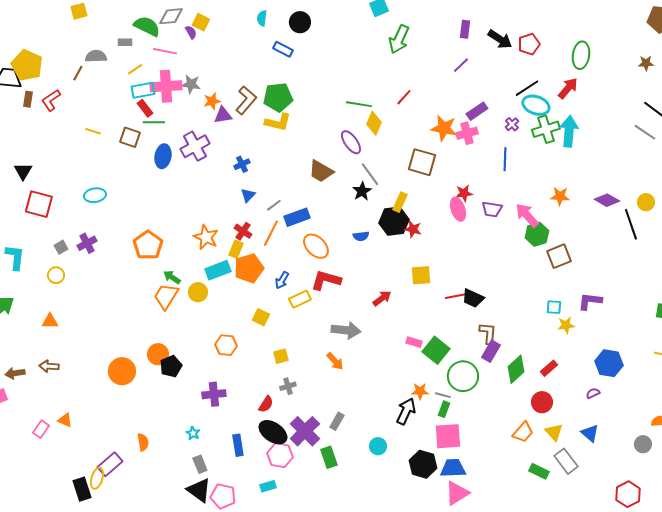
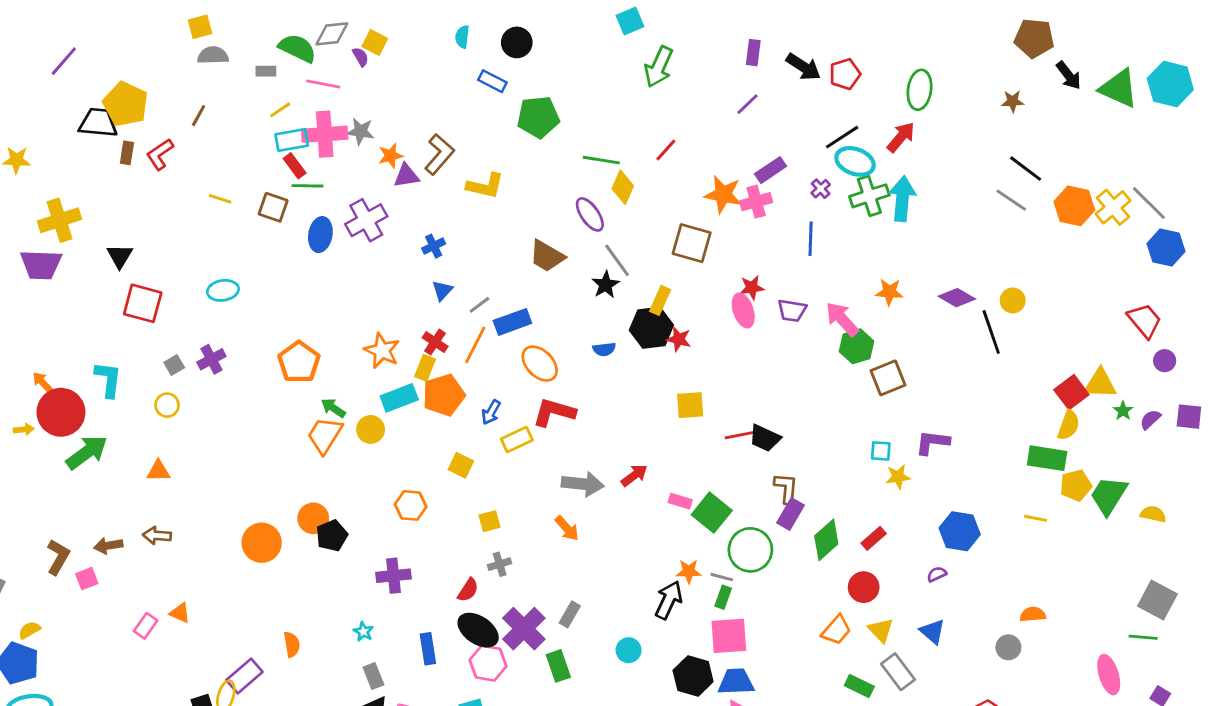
gray semicircle: (96, 56) -> (213, 55), moved
green pentagon: (278, 97) -> (538, 117), moved
red arrow: (382, 298) -> (634, 475), moved

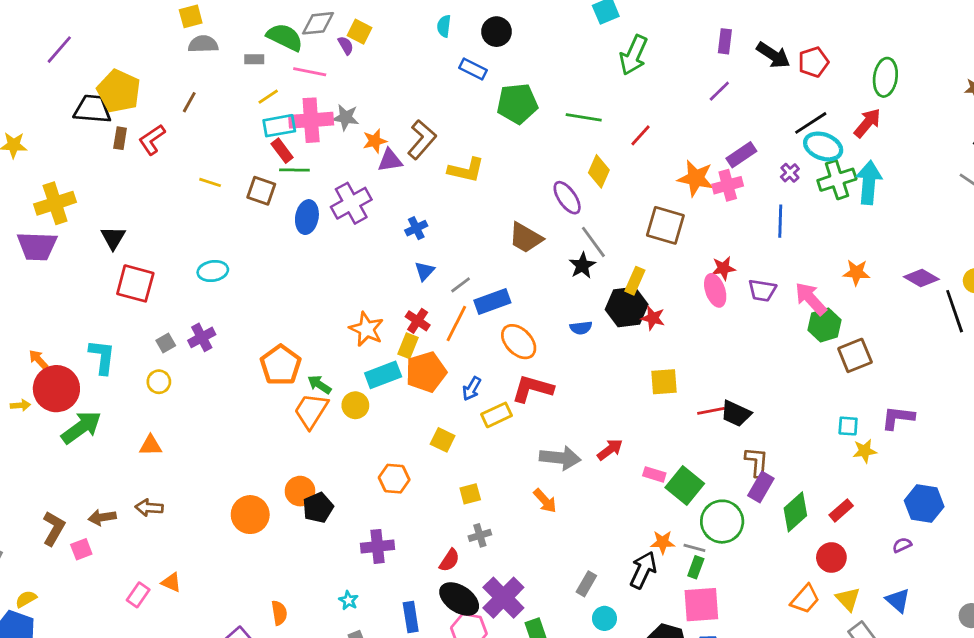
green line: (601, 160) -> (584, 117), moved
orange pentagon: (299, 362) -> (281, 365), moved
gray rectangle: (570, 614) -> (586, 584), moved

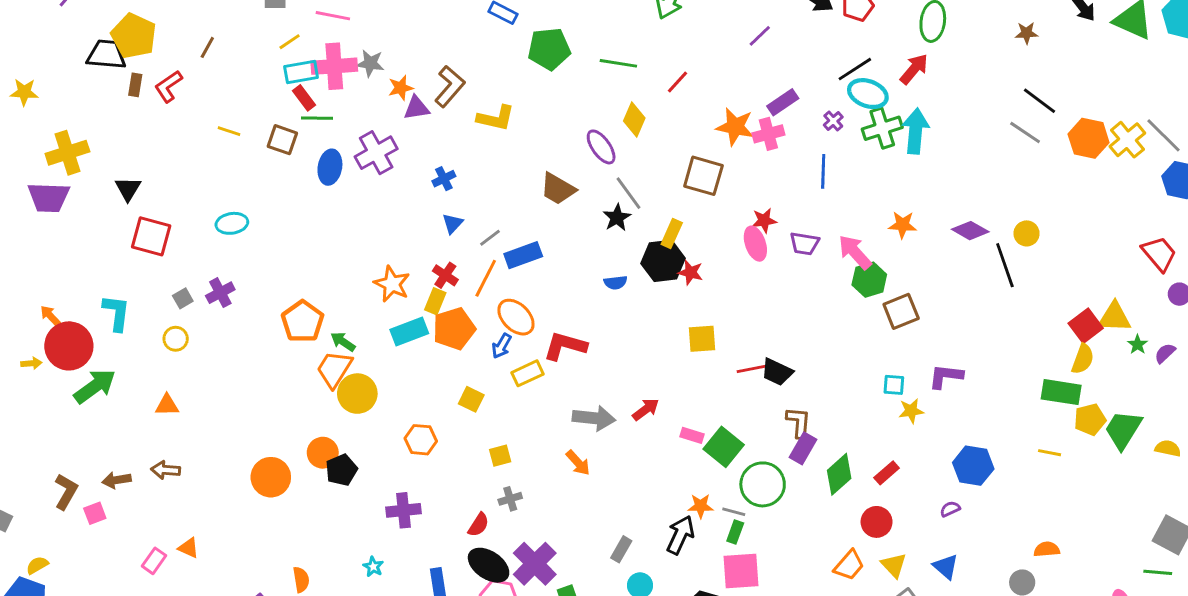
orange ellipse: (519, 342) -> (516, 317), moved
yellow circle: (355, 405) -> (357, 394), moved, size x1.4

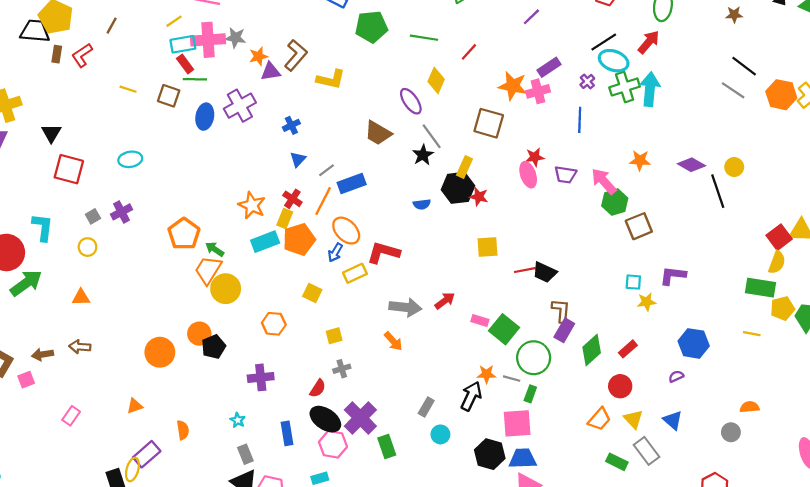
green rectangle: (735, 532) -> (530, 394), moved
orange triangle: (189, 548) -> (135, 406), moved, turned -42

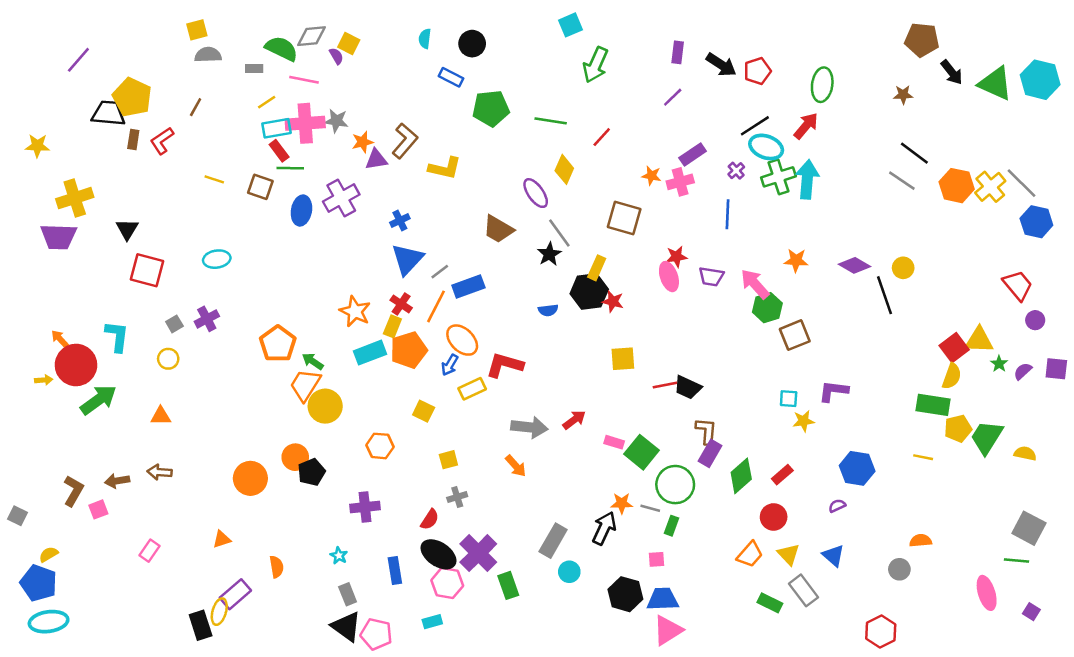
orange star: (513, 86) -> (652, 176), size x0.6
blue triangle: (298, 159) -> (407, 259), size x1.8
gray rectangle: (426, 407) -> (553, 541), size x1.5
pink square: (517, 423) -> (656, 559), size x0.5

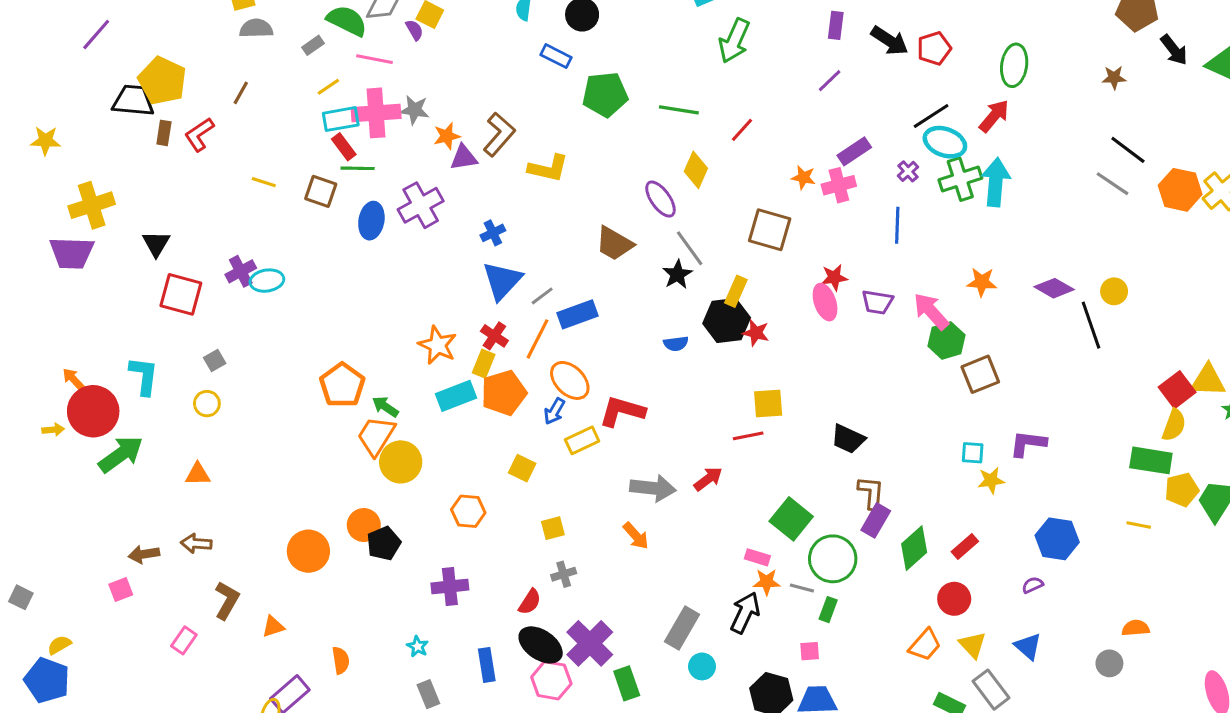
gray rectangle: (254, 69) -> (313, 45), turned -35
purple cross: (207, 319) -> (241, 271), moved
red line: (665, 385) -> (748, 436), moved
pink rectangle: (614, 442) -> (757, 557), moved
brown L-shape: (73, 491) -> (227, 600), moved

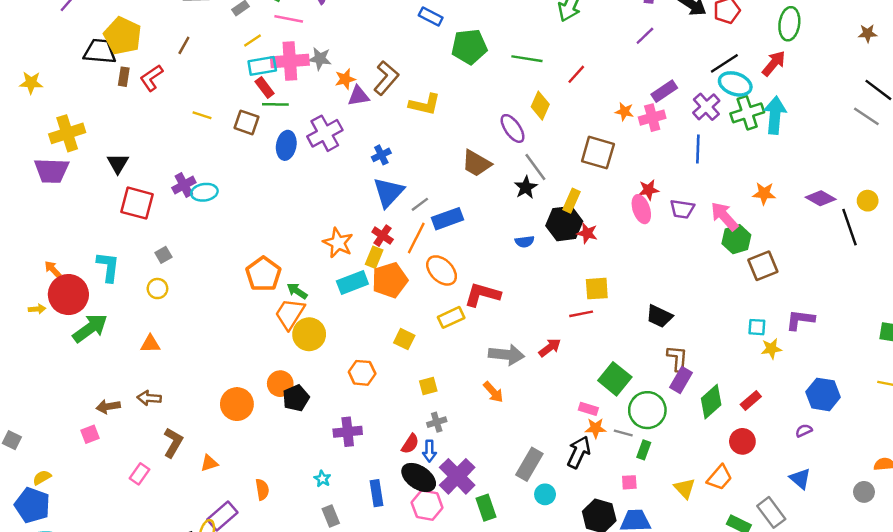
purple cross: (908, 171) -> (706, 107), size x1.6
blue arrow: (554, 411) -> (429, 451), moved, turned -30
yellow triangle: (973, 645) -> (685, 488), moved

